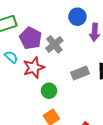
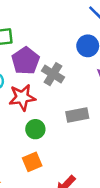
gray cross: (54, 44) -> (53, 74), turned -30

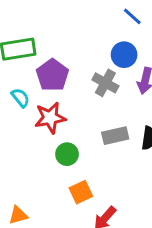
gray cross: (53, 74) -> (105, 83), moved
orange square: (32, 162) -> (81, 192), moved

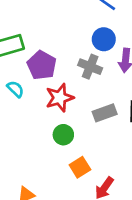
red star: (50, 118) -> (60, 98), moved

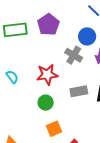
purple pentagon: (42, 65) -> (48, 25), moved
cyan semicircle: (15, 89) -> (12, 77), moved

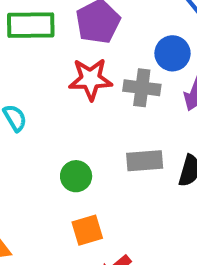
gray cross: (74, 55) -> (142, 88), turned -30
red star: (47, 75) -> (90, 79), moved

